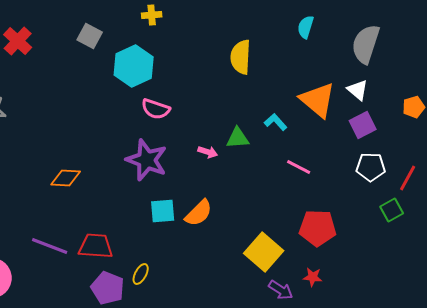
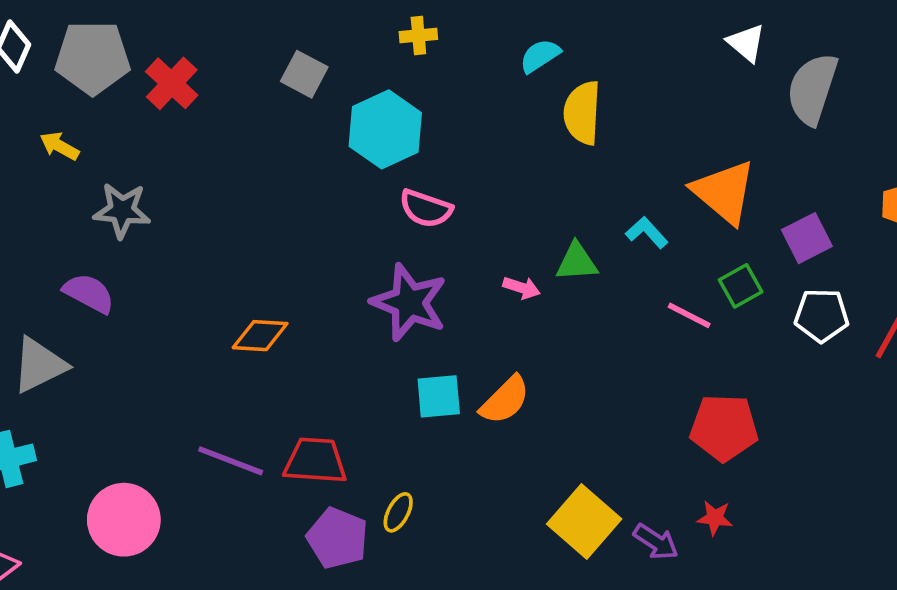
cyan semicircle: (306, 27) -> (540, 56), moved, turned 40
white triangle: (358, 90) -> (746, 43), moved
green square: (392, 210) -> (741, 286), moved
yellow square: (264, 252) -> (584, 522), moved

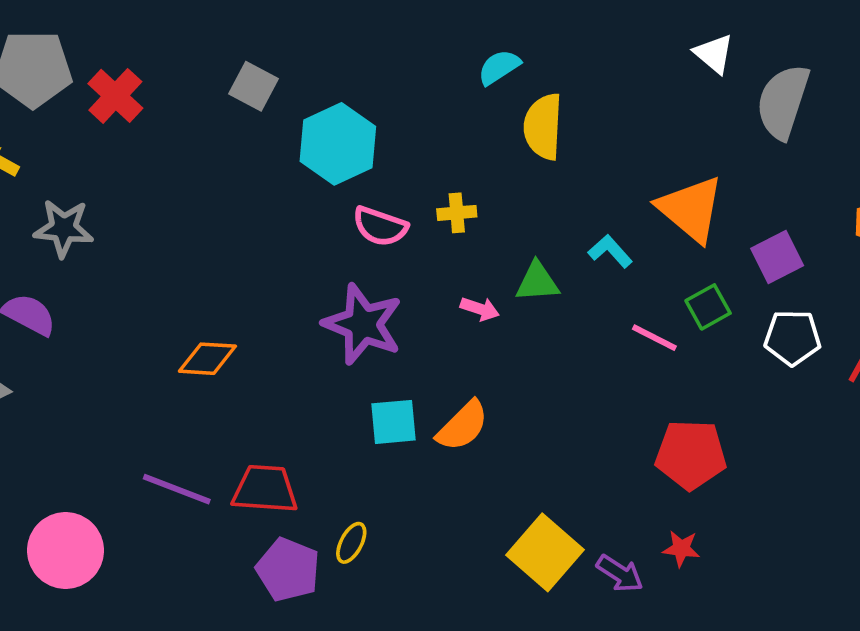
yellow cross: (418, 35) -> (457, 213), moved

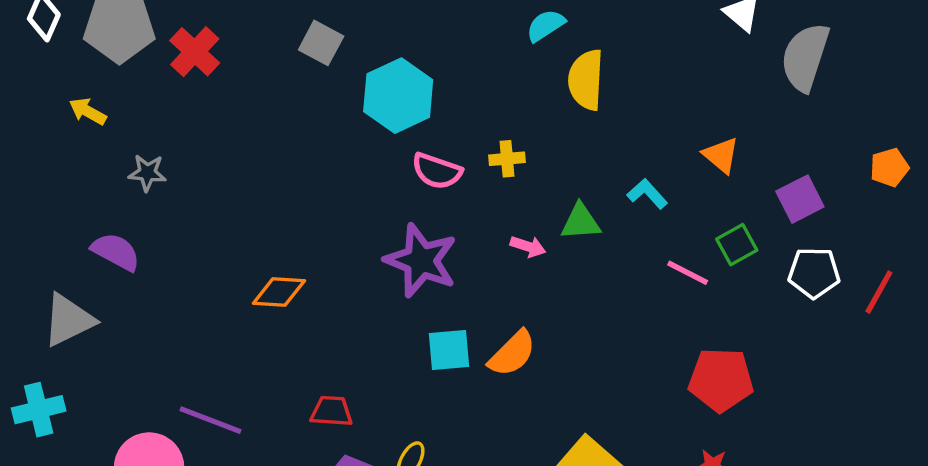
orange triangle: (691, 209) -> (721, 155), size x0.6
gray star: (64, 228) -> (147, 173), size x0.7
purple line: (177, 489) -> (211, 420), moved
red trapezoid: (265, 489) -> (332, 411), size x0.7

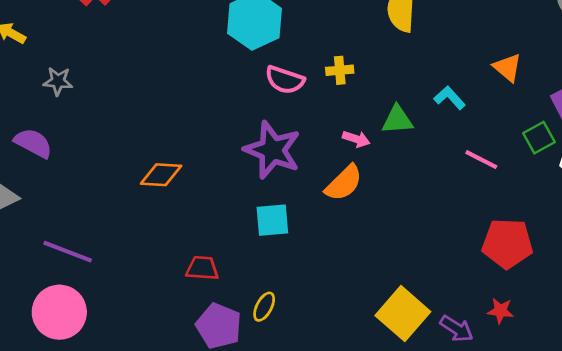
green square: (737, 245) -> (539, 138), moved
cyan square: (449, 350) -> (272, 220), moved
orange semicircle: (512, 353) -> (344, 183), moved
purple line: (211, 420) -> (68, 252), moved

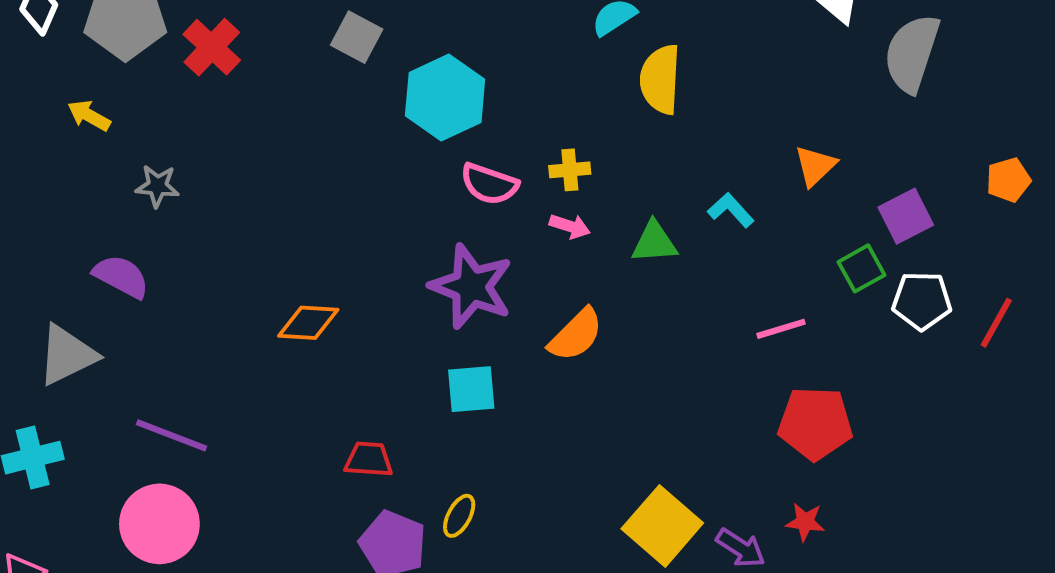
orange triangle: (507, 68) -> (815, 166), turned 36
pink arrow: (356, 139) -> (570, 226), moved
pink line: (481, 160) -> (781, 329), moved, turned -44

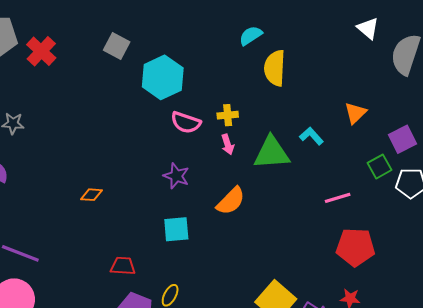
pink arrow: (570, 226) -> (228, 144), turned 54
green triangle: (654, 242) -> (272, 153), size x1.5
purple star: (471, 287) -> (176, 176), size x0.6
orange diamond: (308, 323) -> (92, 195), size x0.7

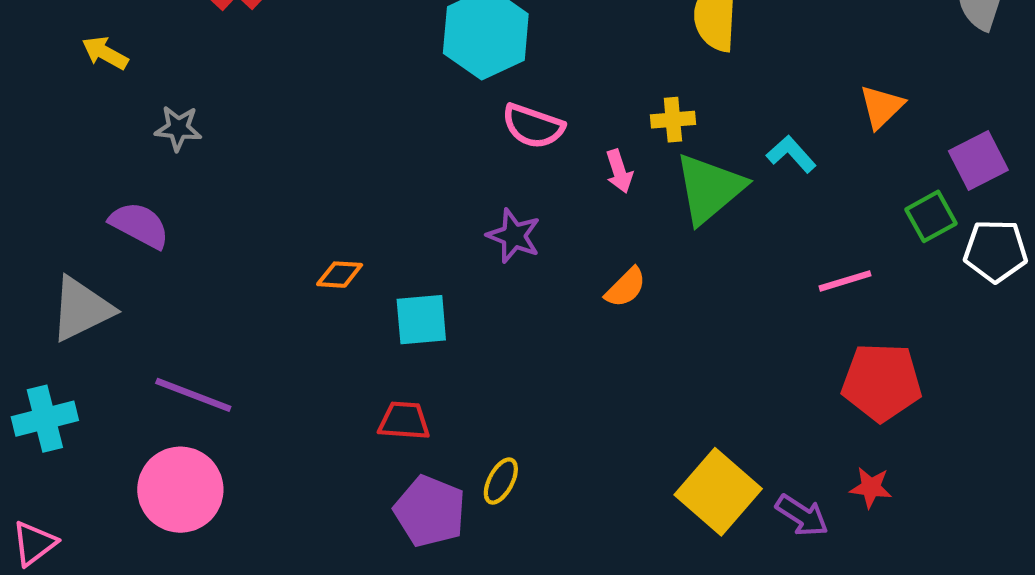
yellow cross: (228, 115) -> (673, 120), moved
green triangle: (272, 153) -> (709, 188), turned -36
orange semicircle: (231, 201) -> (626, 287), size x0.7
cyan square: (176, 229) -> (421, 320), moved

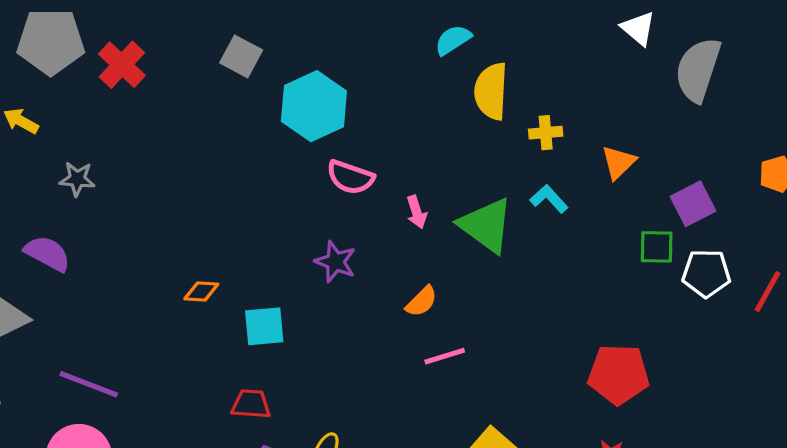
yellow cross: (673, 120) -> (546, 133), moved
green triangle: (709, 188) -> (486, 225), turned -44
green square: (931, 216) -> (657, 247), turned 30
pink line: (845, 281) -> (445, 356), moved

